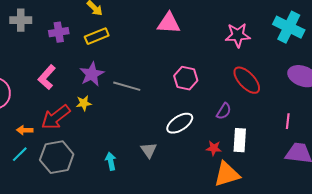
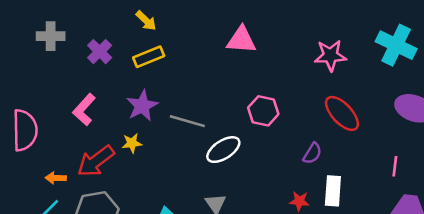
purple cross: (59, 32) -> (100, 52), turned -36
white ellipse: (180, 123) -> (223, 150), moved

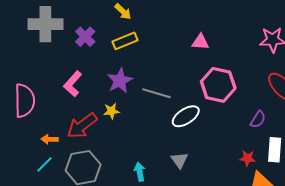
gray cross: (51, 36) -> (45, 24), size x1.5
pink triangle: (241, 40) -> (200, 42), moved, size x0.7
pink hexagon: (263, 111) -> (218, 85), size x1.4

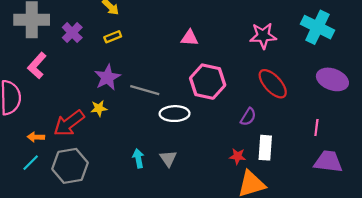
yellow rectangle: (125, 41) -> (113, 37), size x0.7
pink L-shape: (73, 84) -> (37, 66), moved
white ellipse: (186, 116) -> (175, 114), turned 32
cyan arrow: (140, 172) -> (138, 158), moved

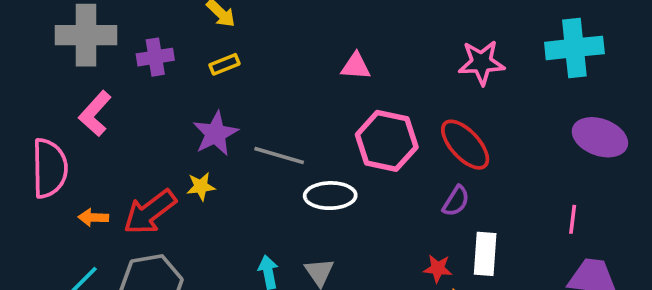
cyan cross: (318, 27) -> (574, 48), turned -32
purple cross: (72, 33) -> (155, 57), turned 36
red ellipse: (273, 84) -> (465, 145), moved
orange arrow: (36, 137) -> (93, 217), moved

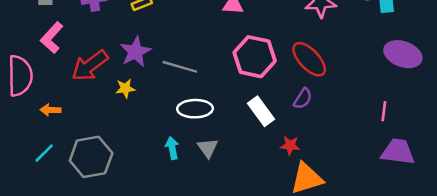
white ellipse: (330, 196) -> (195, 109), moved
red arrow: (150, 212) -> (90, 66), moved
white rectangle: (485, 254) -> (261, 111), moved, turned -40

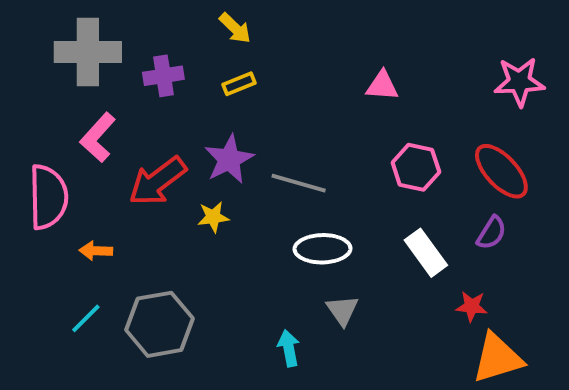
pink hexagon: (255, 57) -> (416, 167), size x0.7
cyan arrow: (172, 148) -> (289, 348), moved

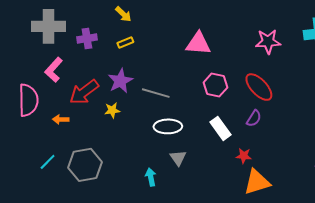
pink triangle: (382, 86) -> (198, 44), size x1.5
orange arrow: (96, 251) -> (61, 119), moved

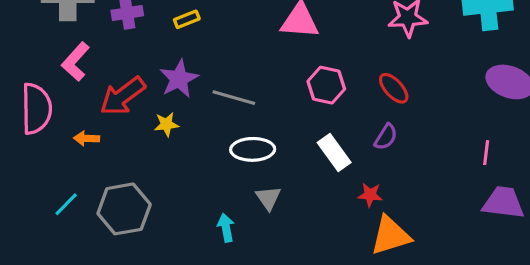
red ellipse: (259, 87) -> (394, 88), size x0.7

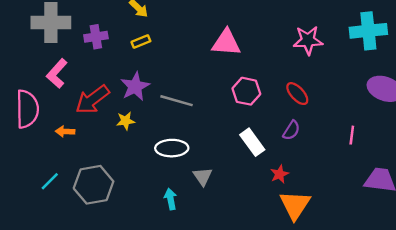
white ellipse: (253, 149) -> (172, 148), moved
pink line: (486, 153) -> (352, 135), moved
red star: (370, 195) -> (280, 174), turned -30
orange triangle: (391, 236) -> (295, 205), turned -40

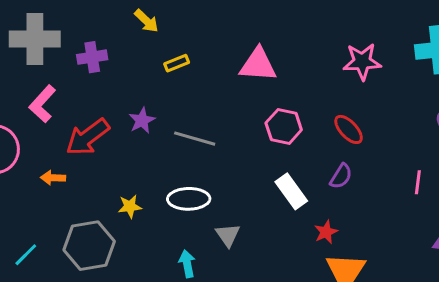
yellow rectangle: (141, 41) -> (177, 63), moved
purple star: (135, 86) -> (142, 120), size x0.7
yellow star: (126, 121) -> (130, 206), moved
cyan line: (50, 181) -> (26, 255), moved

